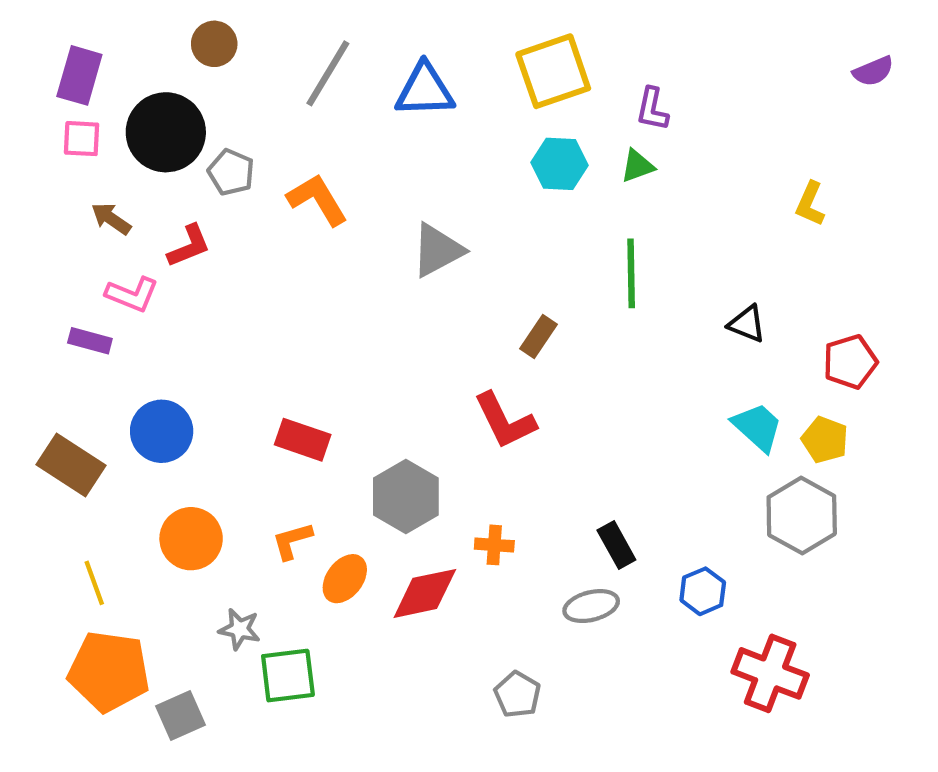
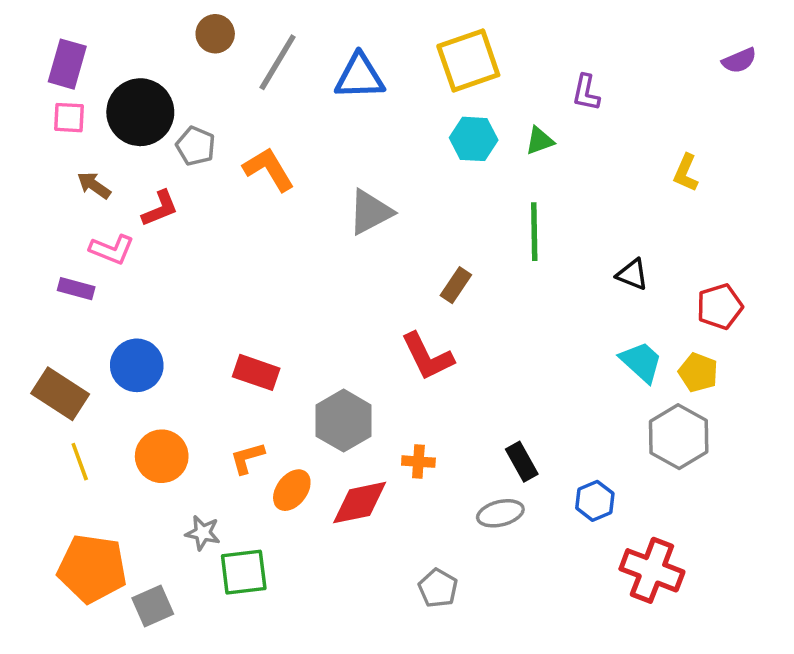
brown circle: (214, 44) -> (215, 34), moved
purple L-shape: (652, 109) -> (586, 93), moved
yellow line: (94, 583) -> (80, 462), moved

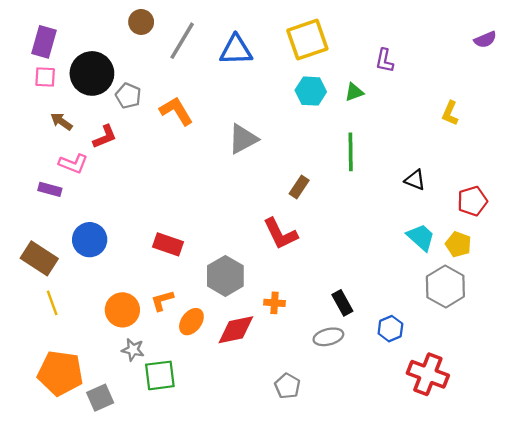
orange circle: (162, 456) -> (122, 310), moved

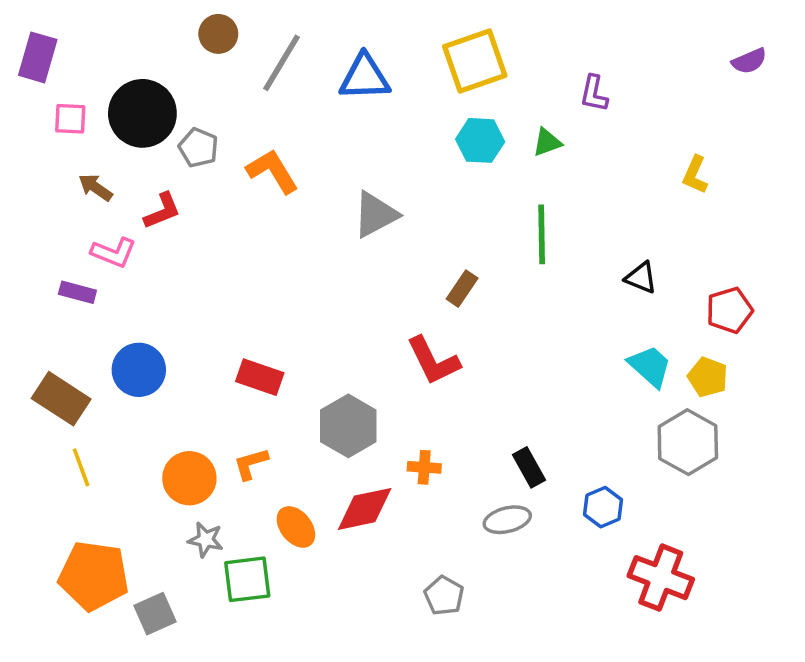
purple rectangle: (44, 42) -> (38, 57), moved
orange ellipse: (191, 322) -> (296, 527), moved, turned -76

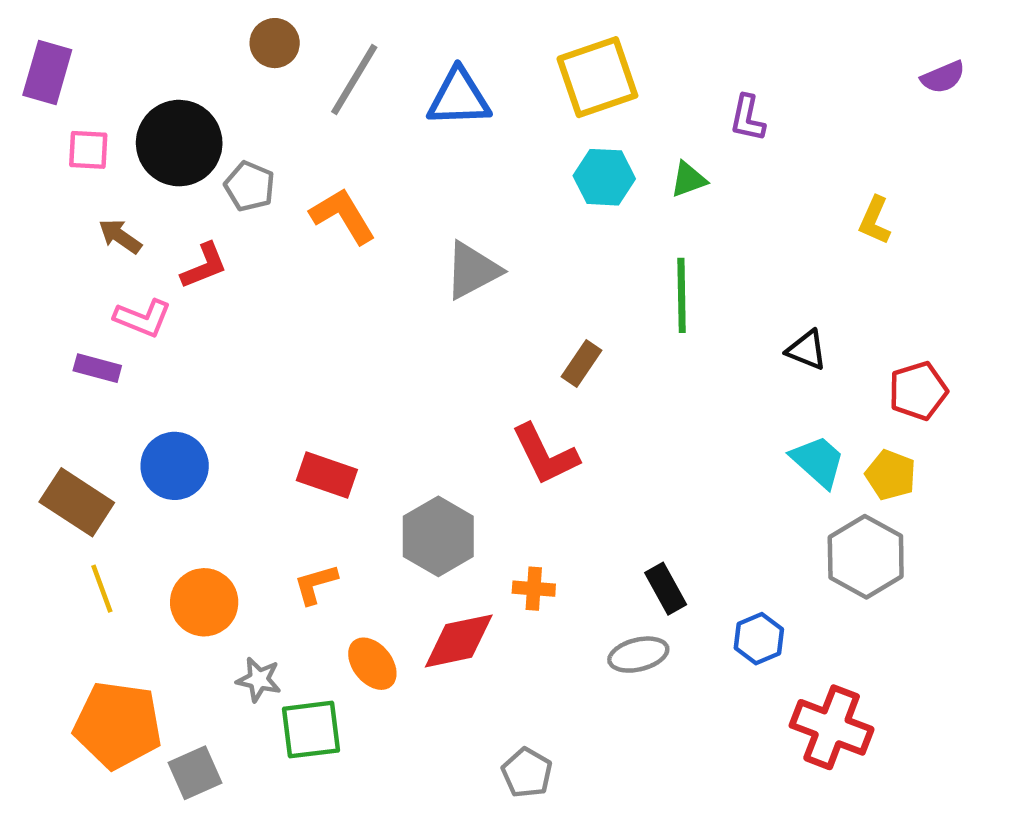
orange circle: (189, 478) -> (204, 602), moved
gray pentagon: (444, 596) -> (527, 773), moved

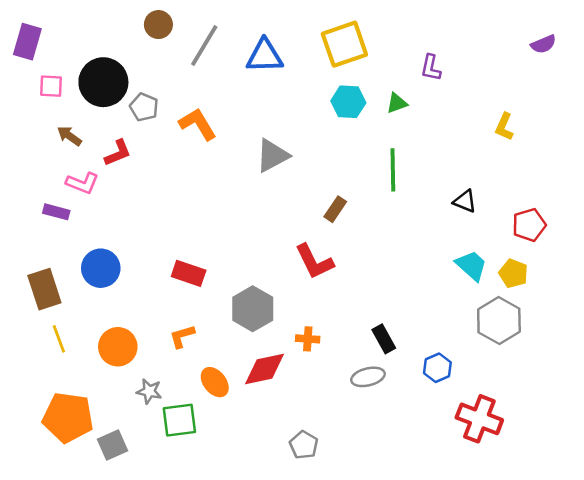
brown rectangle: (77, 502) -> (44, 289), turned 39

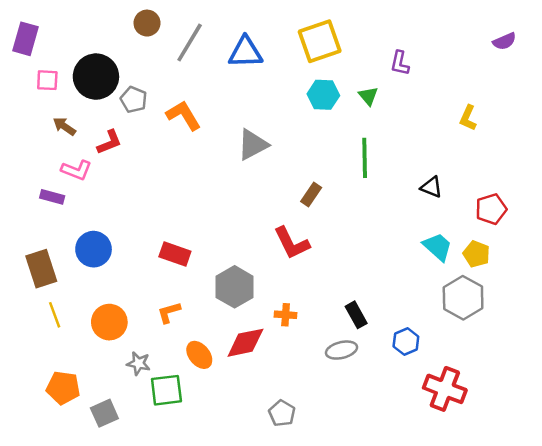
green triangle: (397, 103) -> (368, 96), turned -50
orange pentagon: (68, 417) -> (63, 388), size x0.7

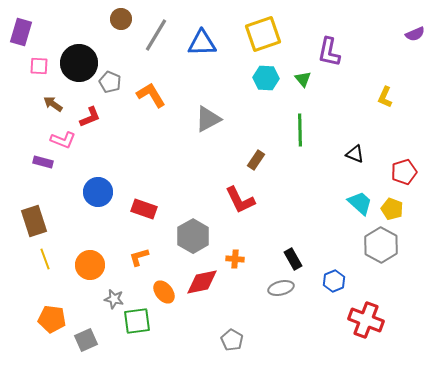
purple L-shape: (400, 63) -> (329, 52), size x1.4
blue circle: (94, 249) -> (98, 192), moved

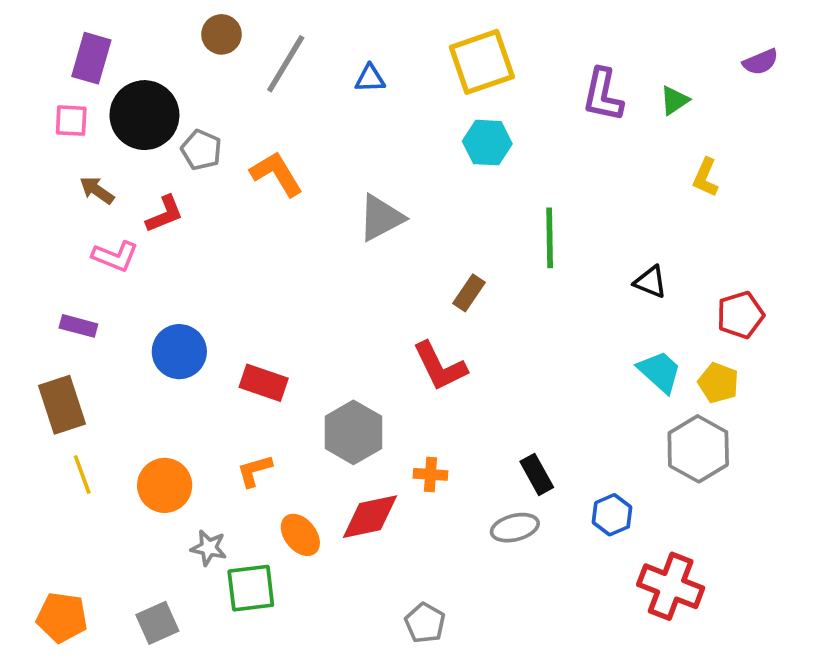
purple rectangle: (21, 32) -> (91, 58), moved
blue triangle: (202, 43) -> (370, 78), size x0.6
green triangle: (303, 79) -> (674, 100), moved, turned 36
purple rectangle: (43, 162) -> (78, 326), moved
orange pentagon: (52, 319) -> (62, 617), moved

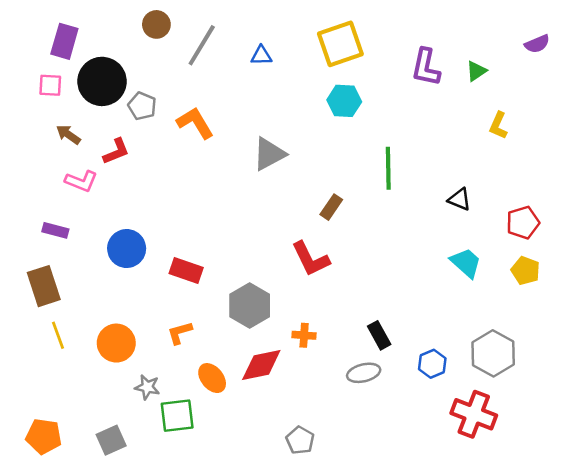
yellow pentagon: (718, 383) -> (526, 271), moved
gray hexagon: (698, 449) -> (493, 353), moved

